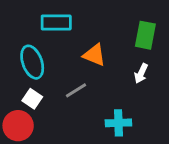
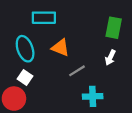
orange triangle: (94, 55) -> (60, 48), moved
gray line: (76, 90) -> (77, 71), moved

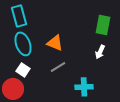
cyan rectangle: (44, 18) -> (19, 16), moved, turned 75
gray line: (77, 71) -> (58, 67), moved

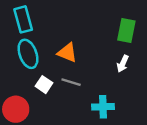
gray line: (58, 67) -> (71, 82), turned 49
white square: (23, 70) -> (44, 85), moved

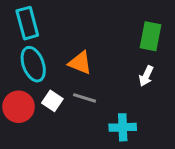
red circle: (16, 109) -> (19, 107), moved

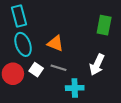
white arrow: (146, 76) -> (97, 65), moved, size x1.5
cyan cross: (123, 127) -> (75, 88), moved

